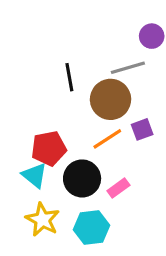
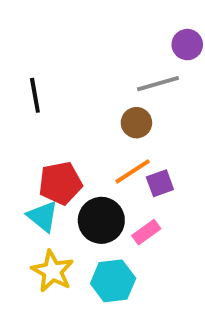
black line: (69, 77) -> (35, 95), moved
brown circle: (111, 99) -> (136, 123), size x0.6
purple square: (142, 129) -> (160, 183), moved

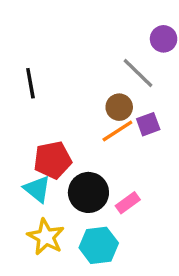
gray line: (158, 84) -> (138, 73), turned 60
orange line: (133, 171) -> (117, 131), moved
purple square: (160, 183) -> (148, 124), moved

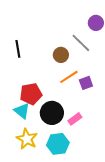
brown circle: (119, 107) -> (61, 55), moved
purple square: (148, 124) -> (86, 83), moved

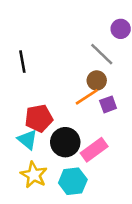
brown circle: (61, 55) -> (97, 80), moved
pink rectangle: (75, 119) -> (94, 150), size x1.5

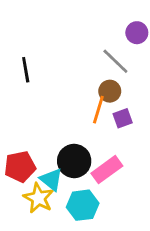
orange line: (87, 97) -> (98, 110), turned -40
red pentagon: (39, 118) -> (20, 167), moved
cyan triangle: (27, 140) -> (51, 180), moved

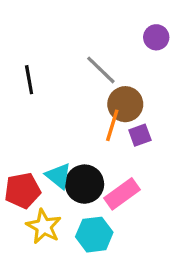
gray line: (115, 61) -> (101, 70), moved
brown circle: (110, 91) -> (125, 104), size x1.4
cyan triangle: (51, 180) -> (58, 176), moved

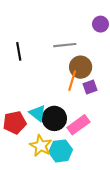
gray line: (101, 70) -> (65, 45), turned -50
yellow star: (44, 226) -> (41, 146), moved

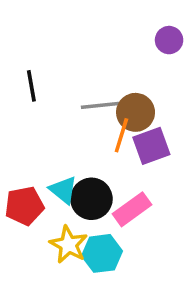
gray line: (65, 45) -> (100, 105), moved
purple square: (90, 87) -> (151, 146), size x1.5

